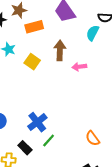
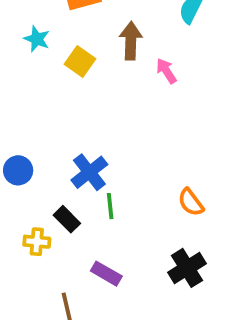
pink arrow: (79, 67) -> (166, 71), turned 64
green line: (49, 140) -> (110, 206), turned -48

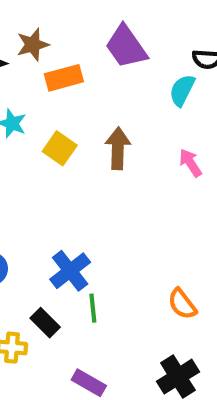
brown arrow: (131, 41) -> (118, 148), moved
pink arrow: (166, 71) -> (190, 163), moved

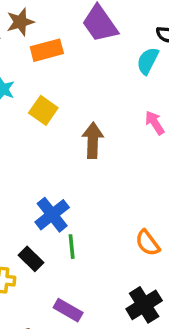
brown arrow: (118, 148) -> (93, 140), moved

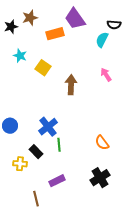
orange rectangle: (47, 50) -> (55, 34), moved
purple rectangle: (68, 310) -> (57, 181), turned -56

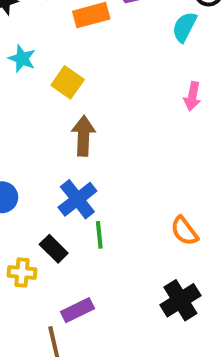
pink arrow: (106, 75) -> (192, 96), turned -136
brown arrow: (71, 85) -> (83, 136), moved
purple rectangle: (57, 181) -> (77, 310), moved

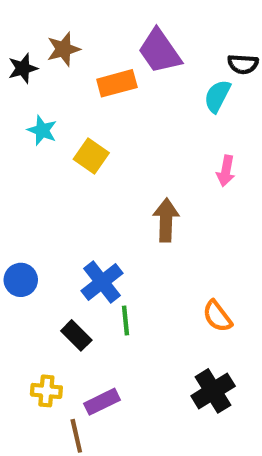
brown arrow: (83, 136) -> (166, 220), moved
yellow cross: (22, 273) -> (46, 391), moved

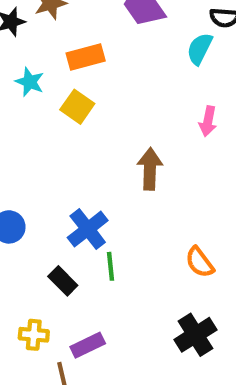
orange rectangle: (117, 83) -> (86, 57), moved

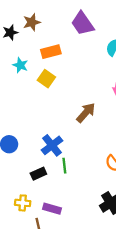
brown arrow: (150, 169) -> (86, 113), turned 40
black rectangle: (63, 281) -> (38, 174), turned -70
purple rectangle: (88, 345) -> (52, 209), turned 42

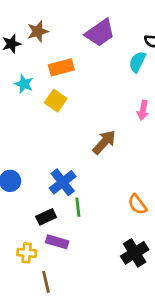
purple trapezoid: (83, 23) -> (100, 33), turned -90
purple rectangle: (52, 209) -> (57, 242), moved

